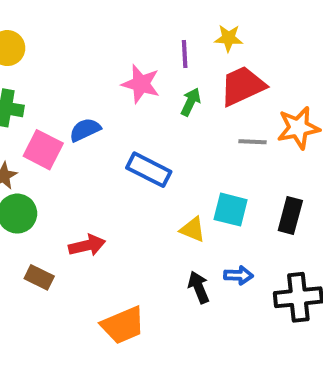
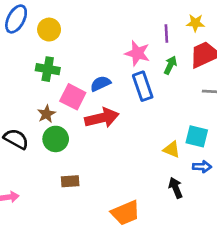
blue rectangle: (149, 170) -> (143, 86), moved, turned 44
red arrow: (87, 245) -> (102, 118), moved, size x1.4
blue arrow: (239, 275) -> (202, 167), moved
brown rectangle: (39, 277) -> (70, 181), turned -30

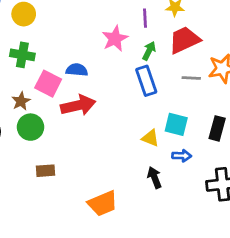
pink star: (137, 53) -> (115, 39), turned 30
blue semicircle: (100, 84) -> (77, 70), turned 30
blue rectangle: (143, 86) -> (146, 81), moved

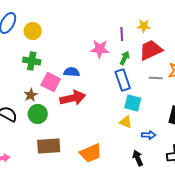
pink star: (115, 39) -> (100, 49), turned 30
cyan square: (176, 124) -> (133, 103), moved
brown rectangle: (45, 171) -> (49, 146), size x1.6
black arrow: (154, 177) -> (138, 158), moved
orange trapezoid: (103, 203) -> (91, 153), moved

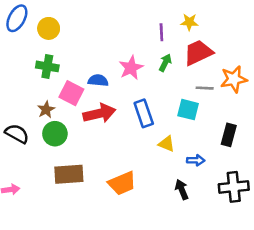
pink star: (100, 49) -> (131, 68), moved, turned -30
blue rectangle: (123, 80) -> (144, 113), moved
cyan square: (133, 103) -> (188, 110), moved

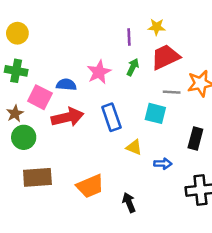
black arrow: (182, 189) -> (129, 203), moved

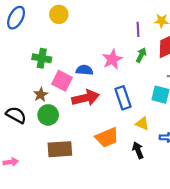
yellow circle: (17, 33) -> (59, 14), moved
orange trapezoid: (90, 186) -> (107, 137), moved
black arrow: (129, 203) -> (138, 150), moved

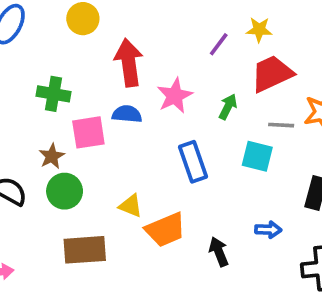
purple line: (138, 29) -> (219, 44), turned 40
green arrow: (141, 55) -> (228, 107), moved
pink square: (62, 81) -> (88, 132), turned -36
red arrow: (86, 98) -> (129, 63), moved, turned -85
yellow triangle: (142, 124) -> (131, 206), moved

